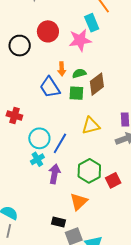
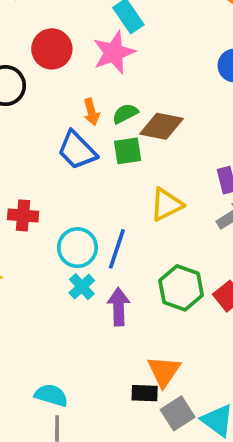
brown diamond: (97, 84) -> (162, 126), turned 60
orange triangle: (79, 202) -> (164, 371), moved

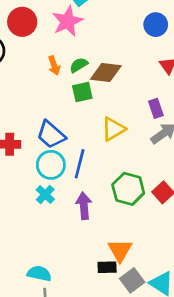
blue trapezoid: (77, 150) -> (51, 135), moved
cyan cross: (82, 287) -> (45, 194), moved

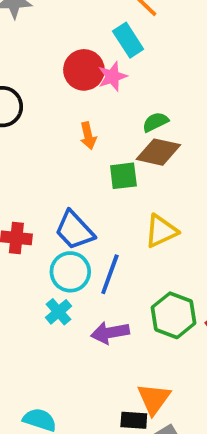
pink star: (67, 21) -> (112, 76), size x0.7
red circle: (22, 22) -> (84, 70), moved
green semicircle: (79, 65) -> (155, 122), moved
purple arrow: (84, 206) -> (110, 333), turned -100

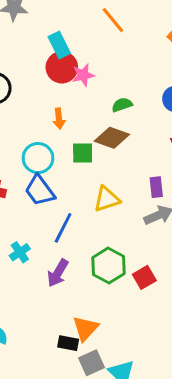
cyan rectangle: (128, 40) -> (59, 45), moved
green semicircle: (155, 122) -> (122, 105), moved
cyan circle: (70, 272) -> (38, 158), moved
purple arrow: (110, 333) -> (58, 273), turned -56

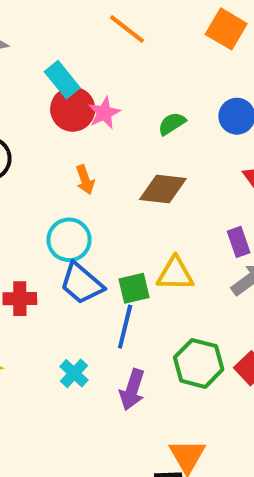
green semicircle: (122, 105) -> (172, 124), moved
green square: (83, 153) -> (134, 288), moved
yellow triangle: (107, 199) -> (175, 274), turned 32

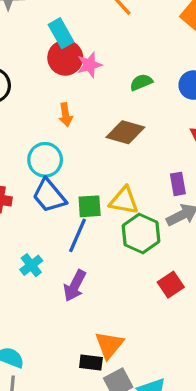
green hexagon: (199, 363) -> (141, 234), moved

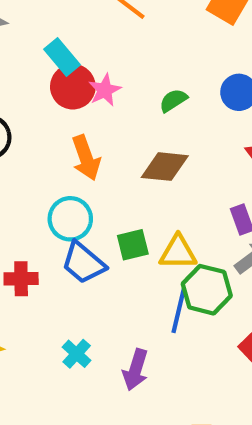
orange arrow: (66, 115) -> (86, 158), size x1.5
green square: (90, 206) -> (133, 245), moved
blue line: (78, 235) -> (179, 311), moved

